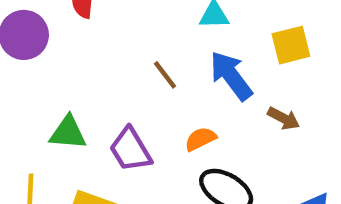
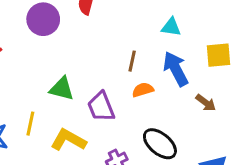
brown line: (165, 75) -> (132, 61), turned 40
orange semicircle: (200, 139) -> (143, 90), moved

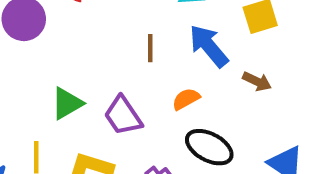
green triangle: (62, 89) -> (67, 103), turned -32
orange semicircle: (143, 90) -> (186, 99), moved

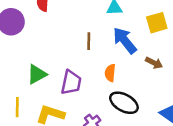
orange semicircle: (186, 99) -> (110, 73), turned -56
purple trapezoid: (123, 116) -> (71, 82), turned -135

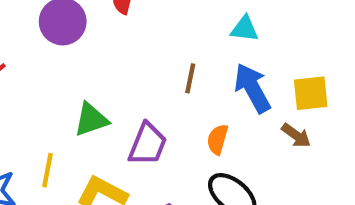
yellow square: (157, 23) -> (311, 93), moved

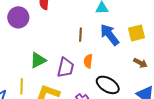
brown arrow: (296, 135) -> (140, 63), moved
orange semicircle: (218, 139) -> (88, 61), moved

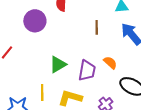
brown line: (80, 35) -> (97, 27), moved
orange semicircle: (88, 61) -> (110, 63), turned 128

